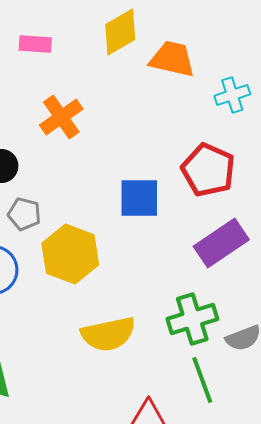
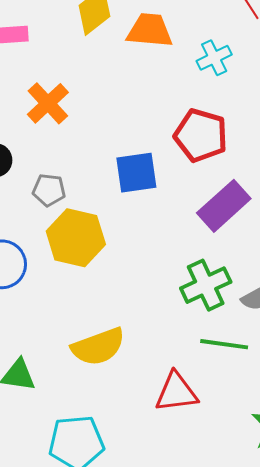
gray pentagon: (24, 214) -> (49, 190), moved
yellow semicircle: (108, 334) -> (98, 347), moved
green line: (202, 380) -> (224, 344), turned -54

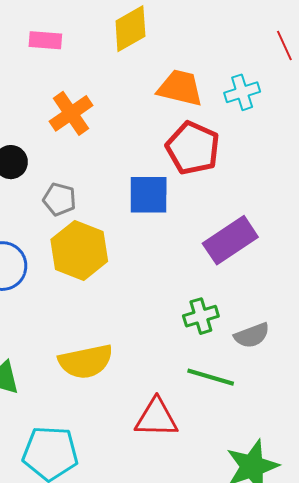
orange trapezoid: (150, 30) -> (180, 88), moved
red pentagon: (201, 135) -> (193, 148), moved
green cross: (206, 285) -> (201, 316), size x0.7

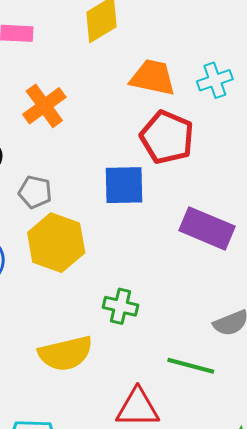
purple rectangle: (230, 240) -> (207, 228), turned 58
green cross: (201, 316) -> (121, 306), moved, turned 32

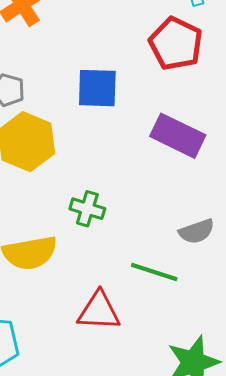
red pentagon: (167, 137) -> (176, 44), moved

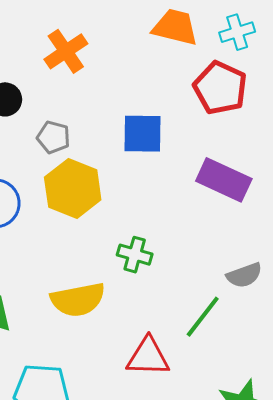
green line: (154, 272) -> (203, 317), turned -69

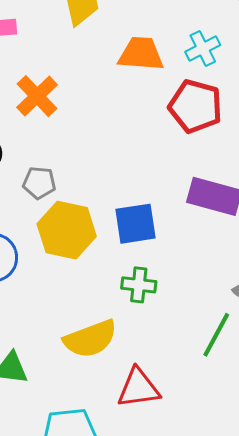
blue square: (143, 134) -> (135, 224), moved
red triangle: (148, 357) -> (138, 388), moved

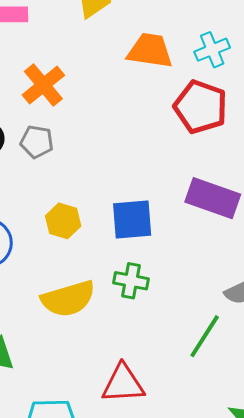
gray pentagon: (39, 183) -> (37, 142), moved
yellow hexagon: (67, 230) -> (63, 221), size x0.6
yellow semicircle: (90, 339) -> (68, 299), moved

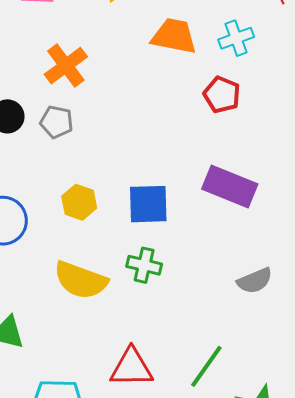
red pentagon: (201, 107) -> (222, 95), size x0.7
yellow semicircle: (68, 299) -> (81, 280), turned 34
green line: (205, 336) -> (206, 366), moved

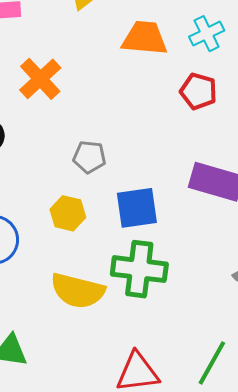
gray pentagon: (57, 122) -> (89, 157), moved
green cross: (144, 265) -> (139, 269), size x1.6

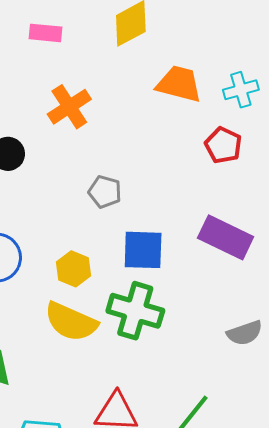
yellow hexagon: (68, 213) -> (74, 269), moved

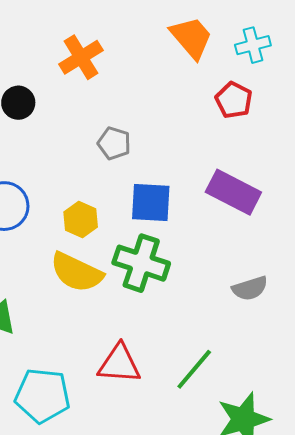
orange trapezoid: (179, 84) -> (191, 38), turned 33

